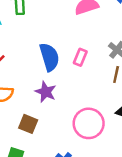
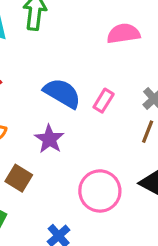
blue semicircle: (49, 57) -> (62, 93), turned -52

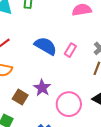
purple star: (49, 139) -> (42, 88), moved

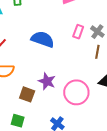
pink rectangle: (70, 50) -> (78, 32), moved

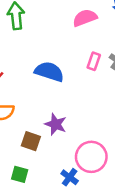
pink circle: (76, 92) -> (91, 157), moved

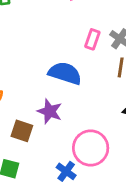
blue semicircle: (49, 72) -> (65, 73), moved

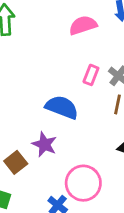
brown square: (22, 131) -> (16, 162), turned 30

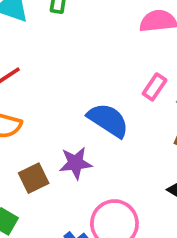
purple star: (44, 144) -> (76, 163), turned 30

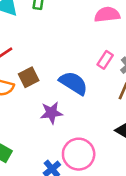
brown square: (34, 178) -> (29, 77), moved

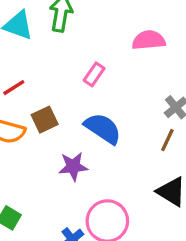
pink rectangle: (105, 60) -> (94, 74), moved

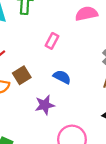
blue semicircle: (103, 128) -> (62, 77), size x0.7

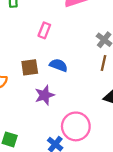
brown square: (22, 75) -> (30, 67), moved, turned 30

